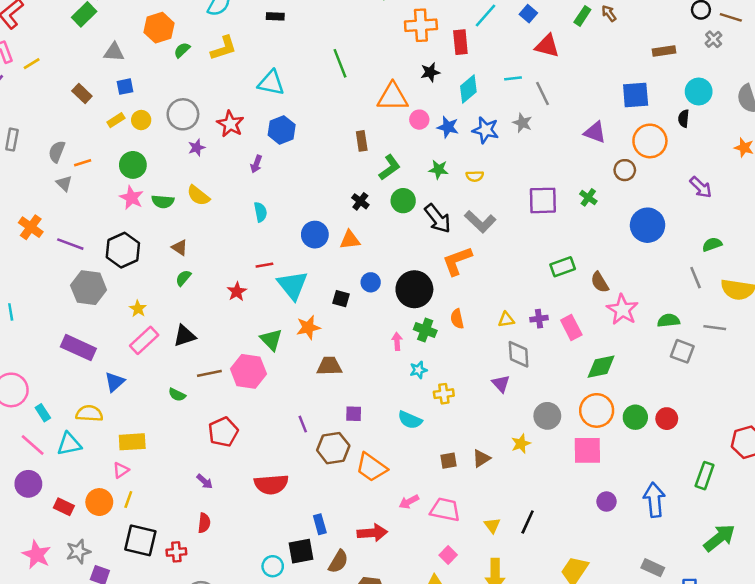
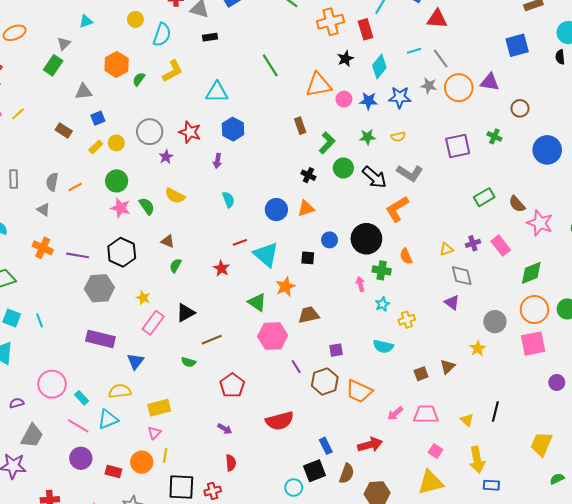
orange circle: (650, 141) -> (459, 88), moved
gray triangle: (64, 183) -> (43, 210), moved
green semicircle: (163, 202) -> (147, 206), turned -120
pink hexagon: (248, 371) -> (273, 336), moved

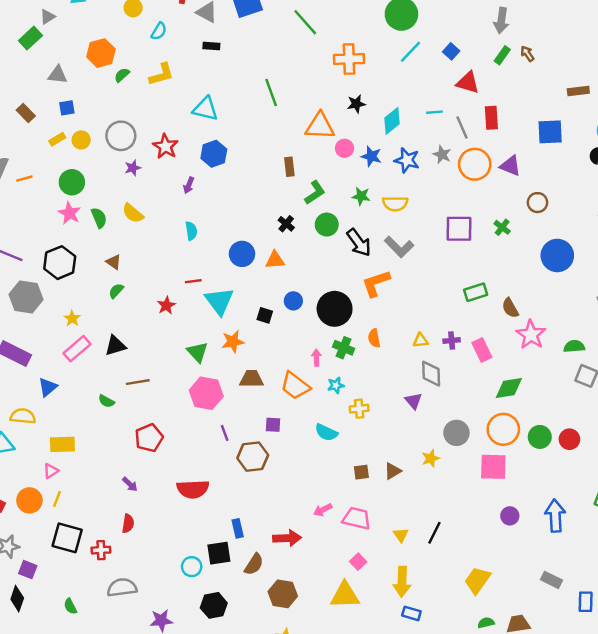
red rectangle: (365, 29) -> (491, 118), moved
cyan semicircle: (162, 35) -> (159, 31), size x0.7
yellow semicircle: (398, 137) -> (395, 204), size x1.5
orange trapezoid: (359, 391) -> (295, 386), moved

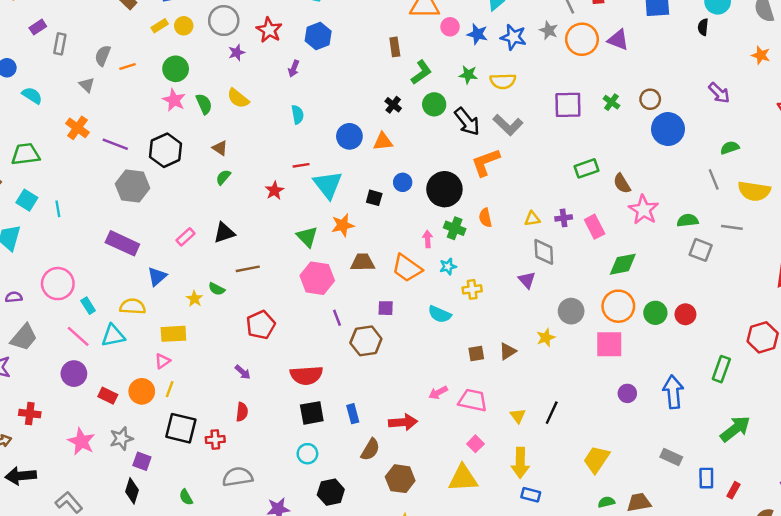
brown circle: (537, 203) -> (650, 99), moved
yellow star: (72, 318) -> (194, 299), moved
pink rectangle: (77, 349) -> (185, 237), size x0.7
black square: (219, 553) -> (312, 413), moved

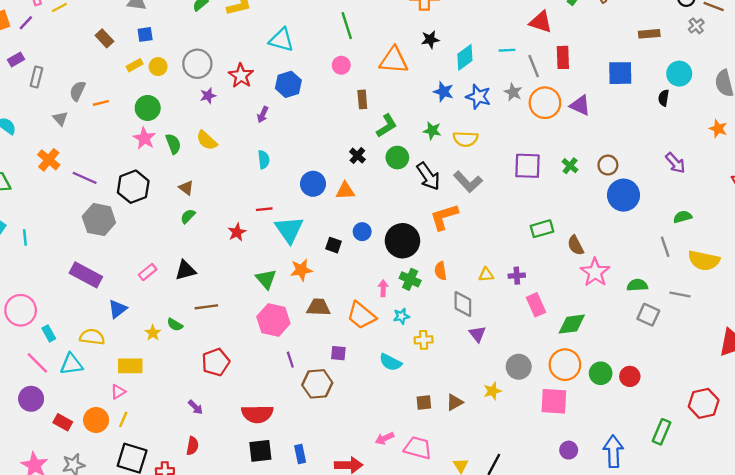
pink circle: (450, 27) -> (341, 65), moved
pink rectangle: (595, 227) -> (536, 305), moved
gray diamond: (544, 252) -> (463, 304), moved

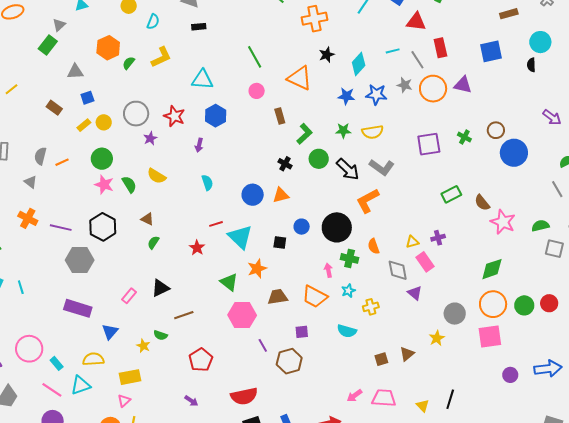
orange triangle: (394, 60) -> (300, 78), turned 32
pink rectangle: (536, 305) -> (425, 262), moved
blue arrow: (613, 451) -> (548, 369), turned 96

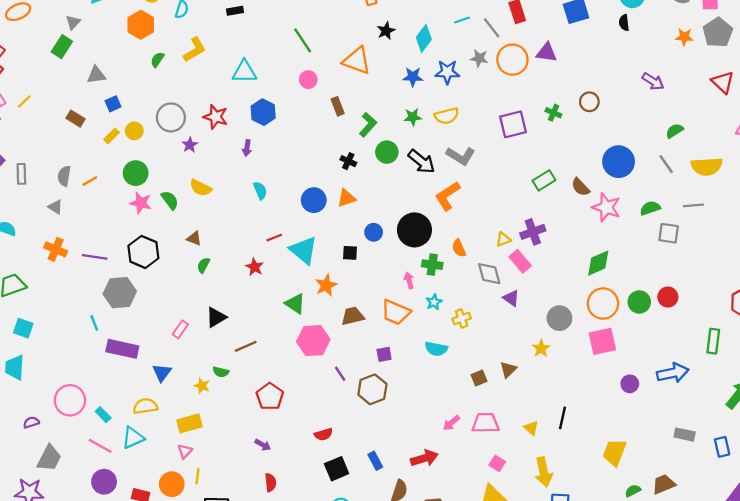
orange hexagon: (108, 48) -> (141, 25), moved
blue circle: (514, 153) -> (619, 162), moved
purple cross: (438, 238) -> (533, 232), size x1.5
cyan line: (21, 287) -> (94, 323), moved
red semicircle: (244, 396) -> (324, 434), size x0.6

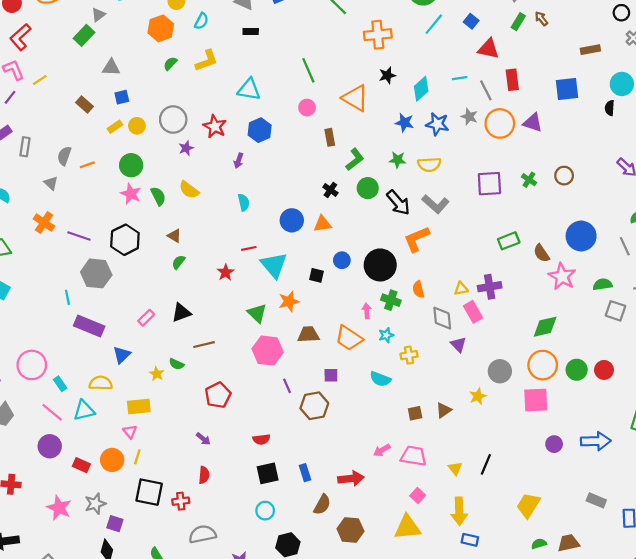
pink triangle: (185, 451) -> (130, 432), turned -32

